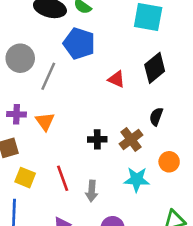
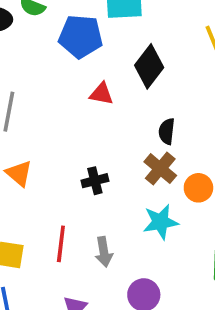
blue pentagon: (79, 44) -> (81, 36), moved
brown cross: (131, 139) -> (160, 169), moved
red line: (63, 178) -> (61, 244), turned 40

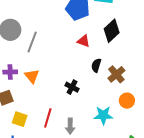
black semicircle: (167, 131) -> (96, 65), moved
brown cross: (160, 169) -> (116, 74), moved
black cross: (95, 181) -> (72, 87), turned 32

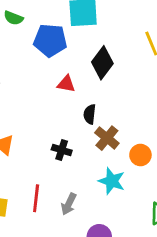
brown cross: (116, 74) -> (107, 138), moved
cyan star: (103, 115) -> (112, 181), turned 30
gray arrow: (70, 126) -> (69, 204), turned 35

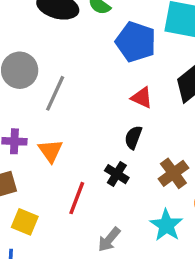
black semicircle: (90, 114) -> (133, 137), moved
red line: (36, 198) -> (77, 198), moved

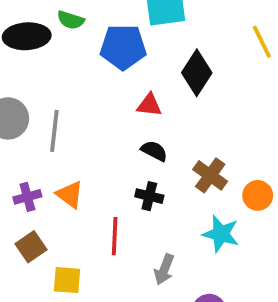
black semicircle: (133, 137) -> (154, 151), turned 115

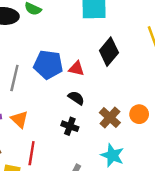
blue pentagon: (123, 47) -> (48, 65), moved
orange circle: (258, 195) -> (139, 114), moved
red line: (115, 236) -> (32, 153), moved

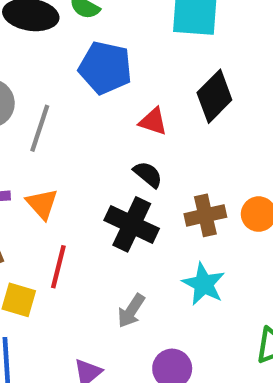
blue pentagon: (48, 65) -> (105, 68), moved
brown cross: (110, 118) -> (205, 215), turned 30
black cross: (70, 126) -> (132, 224), size x1.6

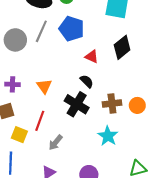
gray line: (40, 128) -> (41, 31), moved
orange triangle: (42, 204) -> (44, 86), moved
gray arrow: (131, 311) -> (56, 143), moved

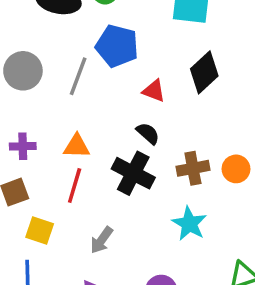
gray line: (41, 31) -> (78, 76), moved
orange triangle: (44, 86) -> (77, 146), turned -49
red line: (40, 121) -> (75, 185), moved

